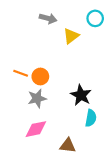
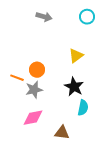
yellow triangle: (71, 36) -> (76, 56), moved
orange line: (21, 73) -> (17, 78), moved

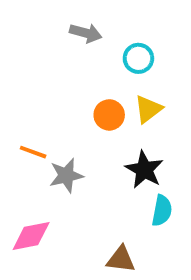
cyan circle: (87, 17) -> (138, 58), moved
orange circle: (37, 70) -> (109, 115), moved
pink diamond: (33, 118) -> (31, 236), moved

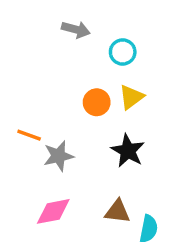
cyan semicircle: (162, 211) -> (149, 229), moved
pink diamond: (31, 236) -> (53, 211), moved
brown triangle: (121, 259) -> (117, 211), moved

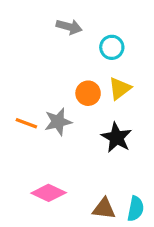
gray star: (59, 156) -> (58, 122), moved
pink diamond: (53, 211) -> (49, 193), turned 36
brown triangle: (117, 211) -> (104, 209), moved

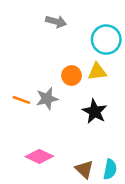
cyan circle: (112, 47) -> (106, 40), moved, size x1.5
yellow triangle: (120, 88) -> (97, 72), turned 30
brown triangle: (104, 209) -> (84, 169), turned 36

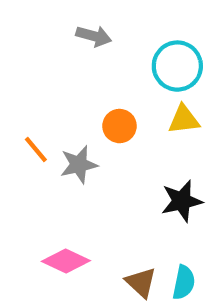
yellow triangle: (97, 72) -> (184, 120), moved
orange line: (21, 100) -> (36, 150), moved, turned 30
black star: (95, 111) -> (182, 201), moved, turned 30

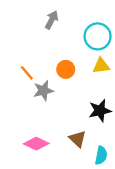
gray arrow: (94, 36) -> (52, 20), turned -78
orange line: (36, 150) -> (27, 73), moved
brown triangle: (141, 282) -> (78, 139), moved

